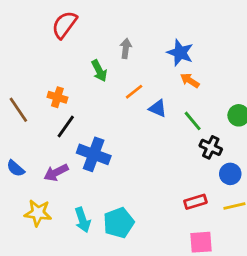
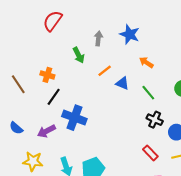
blue star: (180, 53) -> (130, 34), moved
black cross: (211, 147) -> (155, 120), moved
red rectangle: (195, 202) -> (150, 153), turned 63

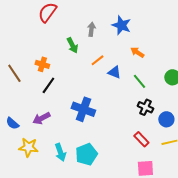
blue cross: (74, 118) -> (83, 109), moved
blue semicircle: (16, 128) -> (12, 123), moved

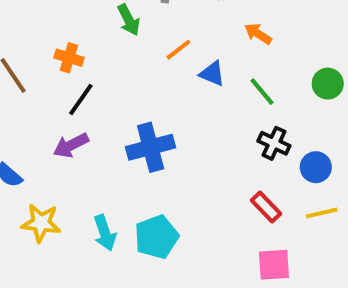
blue cross: (83, 109) -> (151, 147), turned -35
purple arrow: (41, 118) -> (71, 145), moved

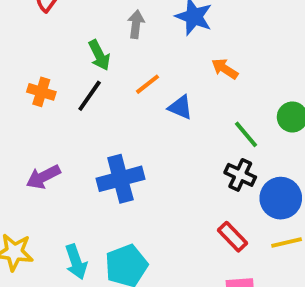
green line: (262, 92) -> (246, 134), moved
black line: (81, 99) -> (90, 96), moved
blue circle: (316, 167) -> (281, 198), size x1.4

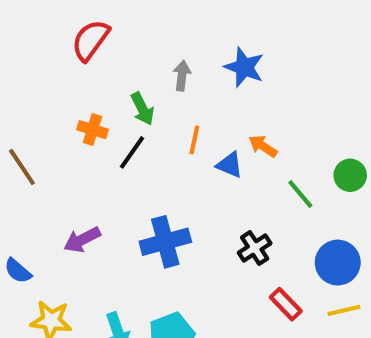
orange arrow: (225, 69) -> (263, 146), moved
orange line: (148, 84) -> (194, 140), turned -40
orange cross: (41, 92) -> (93, 130), moved
black cross: (240, 175) -> (255, 248), moved, turned 32

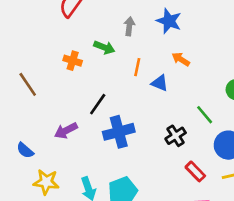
green arrow: (142, 109) -> (104, 47), turned -42
orange arrow: (263, 146) -> (181, 59), moved
black line: (132, 152) -> (98, 104), moved
green line: (300, 194) -> (205, 115), moved

